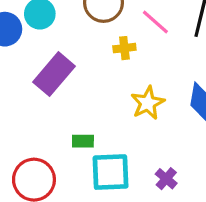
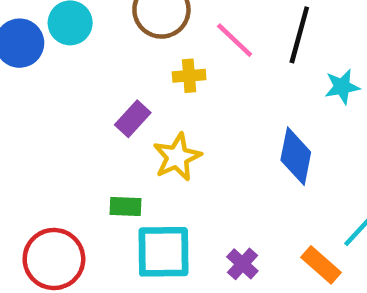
purple rectangle: (54, 74) -> (133, 119), moved, size x0.6
yellow star: (148, 103) -> (177, 157), moved

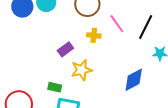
blue diamond: (296, 156) -> (134, 80), turned 40

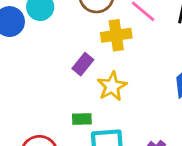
yellow cross: (94, 35) -> (116, 35), size x1.5

